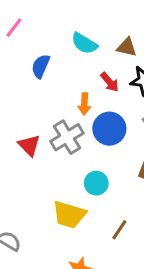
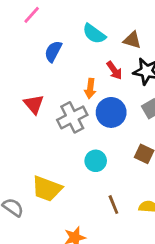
red triangle: (29, 145) -> (34, 104), moved
yellow trapezoid: (69, 215) -> (47, 189), moved
brown line: (119, 230) -> (113, 205), turned -60

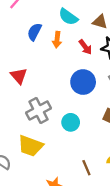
orange arrow: (90, 88) -> (57, 40), moved
gray cross: (72, 117) -> (39, 111), moved
brown line: (113, 205) -> (86, 168), moved

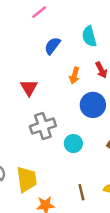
cyan semicircle: (68, 17) -> (89, 36), turned 30
orange arrow: (57, 40) -> (74, 76), moved
yellow trapezoid: (30, 146) -> (27, 179), moved, turned -128

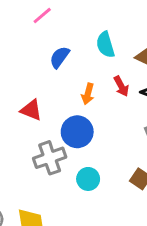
red triangle: (29, 88) -> (31, 110), turned -36
blue circle: (93, 105) -> (77, 132), moved

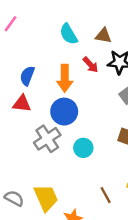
blue semicircle: (60, 57) -> (27, 76), moved
orange arrow: (88, 94) -> (65, 78), size x1.5

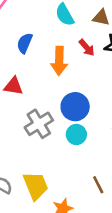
blue semicircle: (27, 76) -> (25, 43), moved
blue circle: (64, 112) -> (75, 107), moved

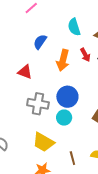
gray cross: (39, 124) -> (38, 104), turned 30
yellow trapezoid: (36, 186) -> (43, 142), moved, turned 130

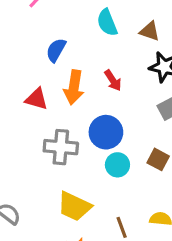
red arrow: (85, 55) -> (113, 80), moved
orange arrow: (63, 60) -> (74, 87), moved
cyan circle: (64, 118) -> (117, 165), moved

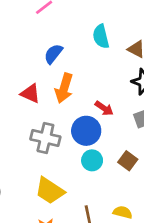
red arrow: (113, 80) -> (104, 108), moved, turned -30

